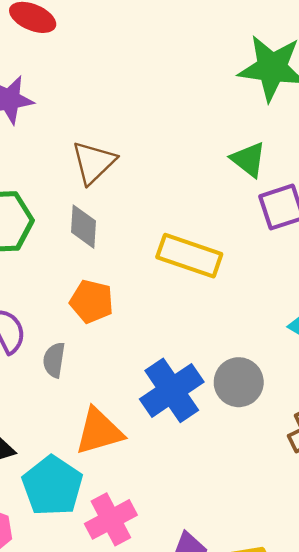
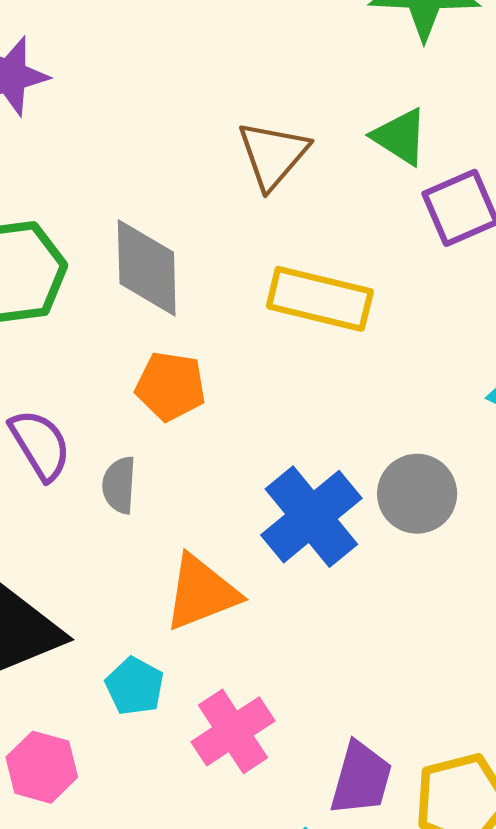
brown triangle: (94, 162) -> (273, 155), moved
gray diamond: (84, 227) -> (147, 268), size x1.4
cyan pentagon: (52, 486) -> (135, 686), size x0.6

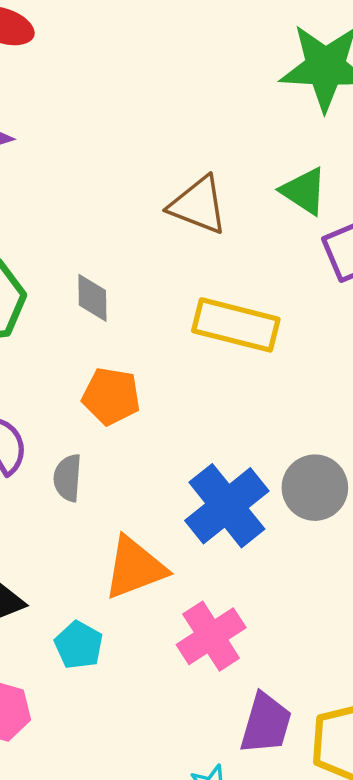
brown triangle: (273, 155) -> (198, 205), turned -50
gray diamond: (147, 268) -> (92, 298), size x0.6
pink cross: (233, 731) -> (211, 636), moved

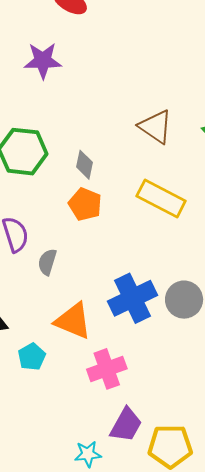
orange pentagon: (111, 396) -> (85, 204), moved
orange triangle: (135, 568) -> (73, 321), turned 30

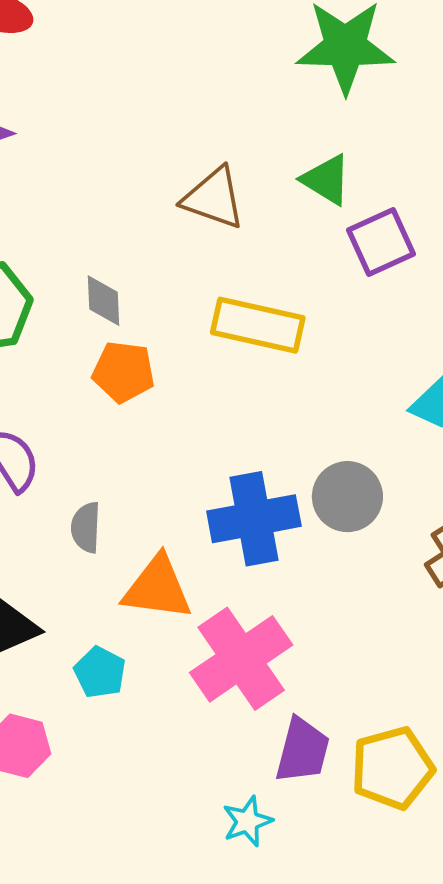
gray semicircle: (47, 262) -> (86, 527), moved
blue cross: (133, 298) -> (254, 519), turned 30
pink cross: (107, 369) -> (241, 659), size x1.4

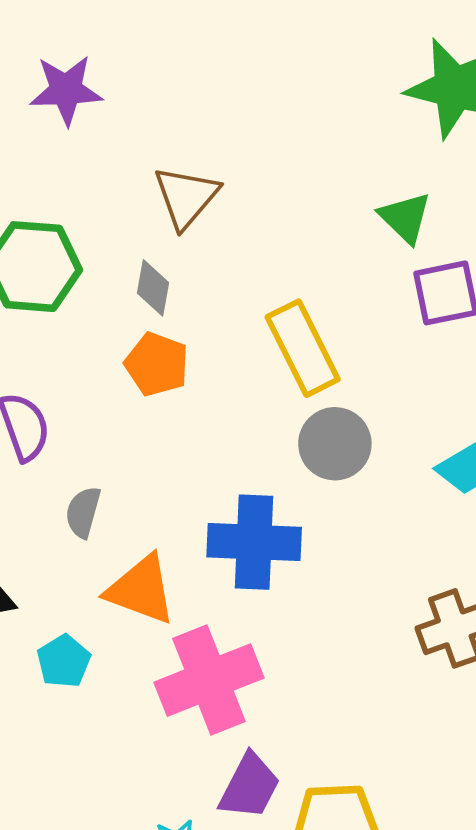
brown triangle: (214, 198) -> (186, 197), moved, turned 38
yellow rectangle: (258, 325) -> (303, 348), turned 38
gray circle: (347, 497) -> (335, 444), moved

